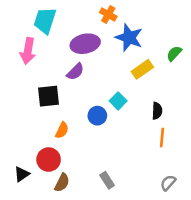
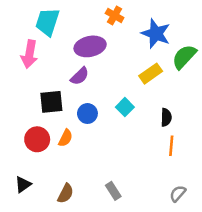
blue star: (129, 38) -> (156, 34), moved
green semicircle: (174, 53) -> (184, 57), size x1.5
blue circle: (97, 116) -> (87, 114), moved
red circle: (49, 160) -> (37, 139), moved

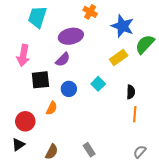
pink arrow: (29, 54) -> (23, 55), moved
red circle: (37, 139) -> (25, 121), moved

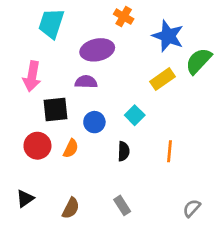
purple semicircle: (63, 60) -> (86, 82), turned -133
black semicircle: (131, 92) -> (124, 151), moved
orange line: (135, 114) -> (169, 151), moved
red circle: (25, 121) -> (37, 146), moved

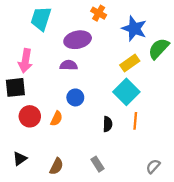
black square: (56, 110) -> (15, 87), moved
cyan square: (135, 115) -> (126, 92), moved, size x1.6
black semicircle: (124, 151) -> (108, 124), moved

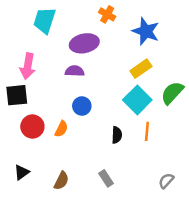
green semicircle: (159, 49) -> (172, 93), moved

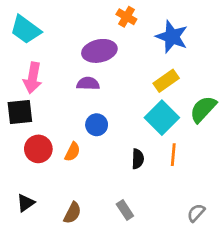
cyan trapezoid: (44, 20) -> (26, 30), moved, turned -72

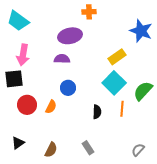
orange cross: (126, 17) -> (89, 12), turned -32
blue star: (172, 37) -> (141, 31), moved
green semicircle: (203, 109) -> (143, 91), moved

